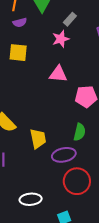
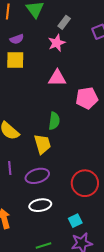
purple semicircle: (20, 22) -> (17, 39), moved
green semicircle: (80, 132) -> (54, 121), moved
purple ellipse: (64, 155) -> (37, 176), moved

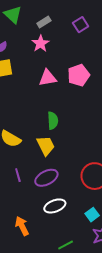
gray rectangle: (64, 22) -> (44, 22), turned 32
pink pentagon: (87, 98) -> (79, 75), moved

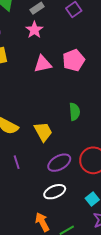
green semicircle: (53, 121) -> (75, 112), moved
purple ellipse: (46, 178) -> (59, 163), moved
orange arrow: (22, 226) -> (42, 222), moved

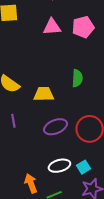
yellow trapezoid: (43, 132) -> (44, 94), turned -70
white ellipse: (55, 192) -> (59, 166), moved

